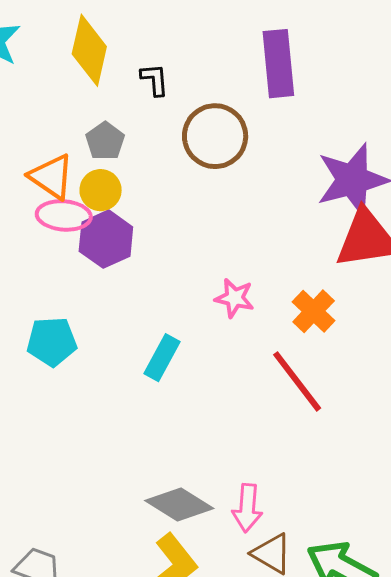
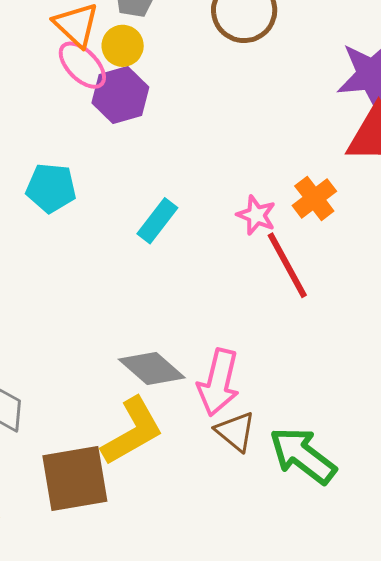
pink ellipse: (64, 215) -> (82, 65), turned 32
pink star: (234, 298) -> (256, 215), moved
pink arrow: (247, 508) -> (218, 382), size x1.4

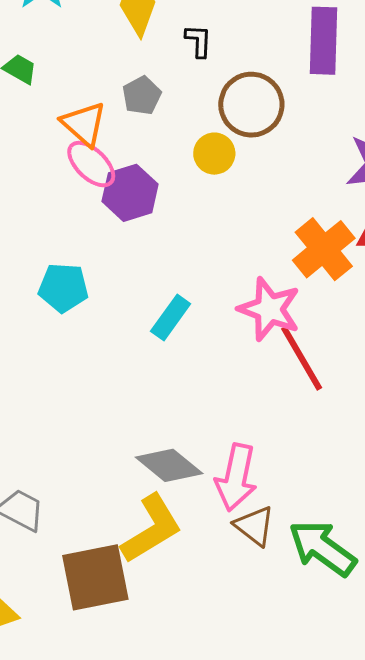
yellow circle: (123, 46) -> (214, 154), moved
orange cross: (314, 198) -> (324, 249), moved, size x1.4
pink star: (256, 215) -> (269, 309), size x1.6

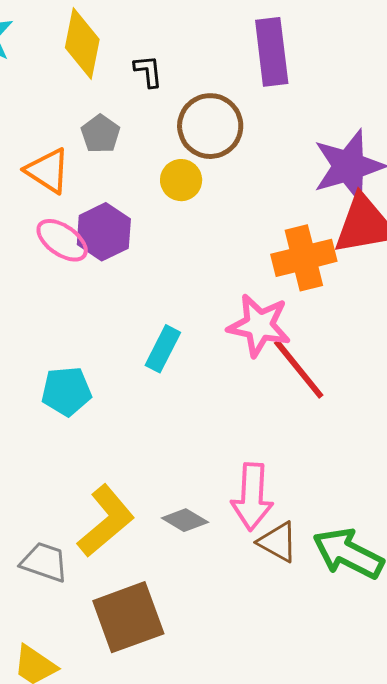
pink ellipse: (91, 164) -> (62, 240), moved
orange cross: (324, 249) -> (304, 258), turned 34
cyan pentagon: (63, 288) -> (66, 391), moved
gray diamond: (169, 465) -> (185, 520), moved, size x0.7
yellow L-shape: (151, 529) -> (106, 521), moved

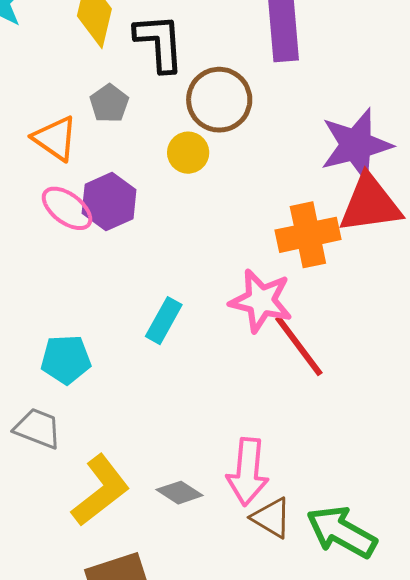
black L-shape: (148, 71) -> (159, 43), size x1.8
gray trapezoid: (44, 562) -> (38, 428), moved

